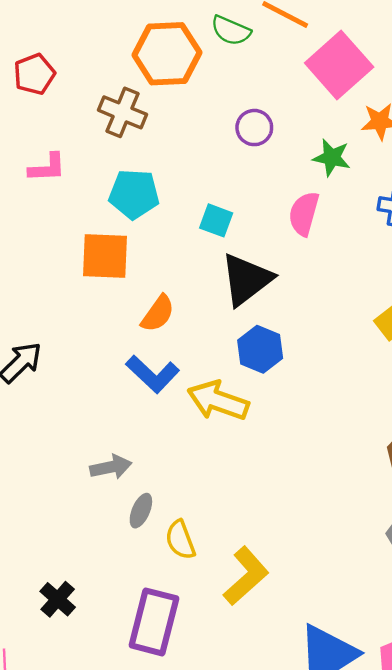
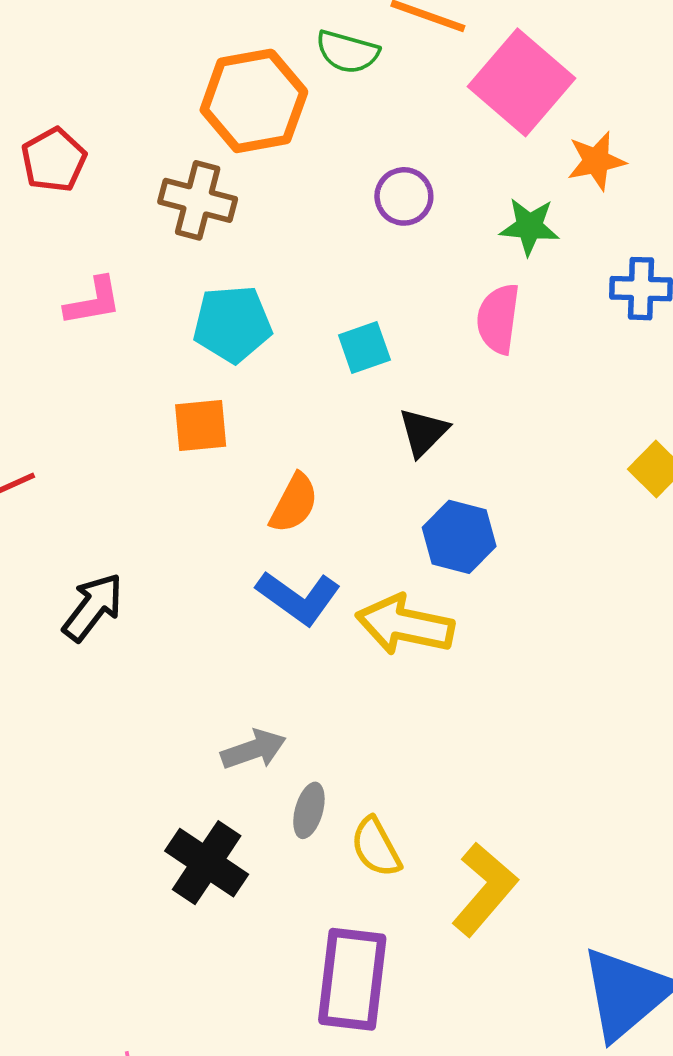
cyan square: (216, 220) -> (364, 348), turned -32
orange square: (105, 256) -> (201, 425), size x0.7
black triangle: (246, 279) -> (423, 432), size x0.6
black cross: (58, 599) -> (207, 863), moved, size x1.4

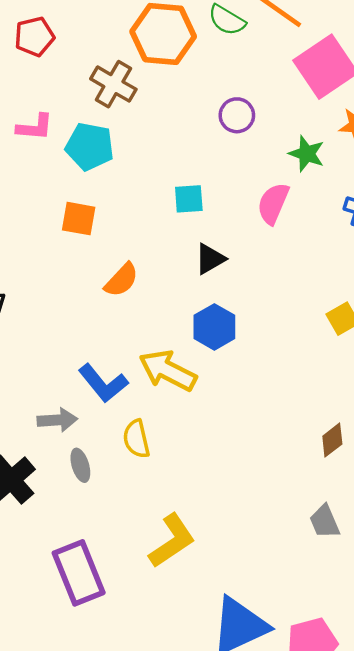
cyan pentagon: (232, 324) -> (90, 147), moved
blue L-shape: (298, 598) -> (103, 383), moved
gray ellipse: (309, 810) -> (80, 465), turned -48
yellow semicircle: (376, 847) -> (136, 439), moved
purple rectangle: (352, 979) -> (79, 573), turned -44

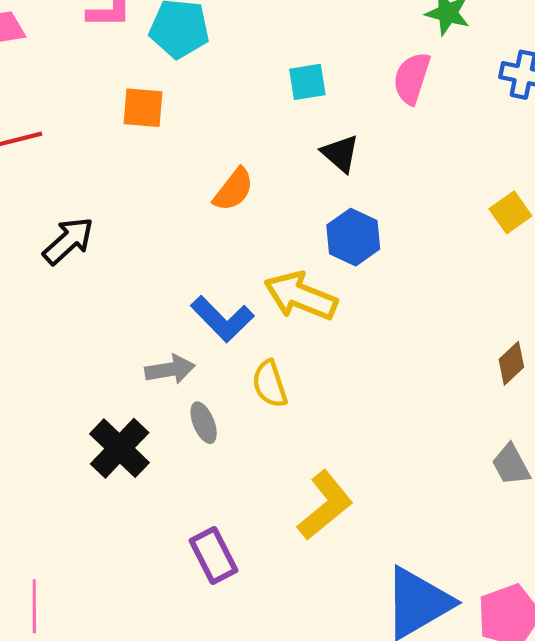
orange square: (79, 219) -> (143, 108), moved
black triangle: (210, 259) -> (340, 153), turned -44
purple rectangle: (79, 573) -> (214, 555), size x0.7

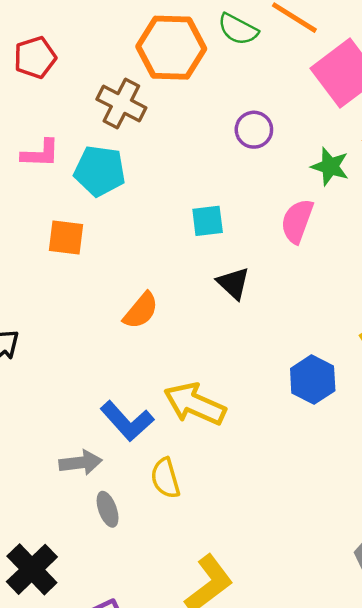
blue hexagon: (353, 237) -> (313, 380), moved
black cross: (120, 448) -> (32, 569), moved

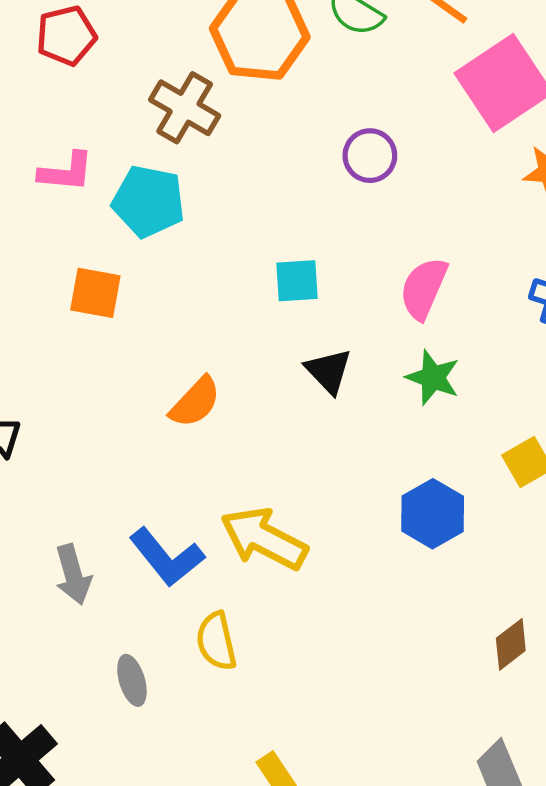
green star: (330, 166) -> (433, 377), moved
gray arrow: (81, 463) -> (73, 575), moved, turned 78

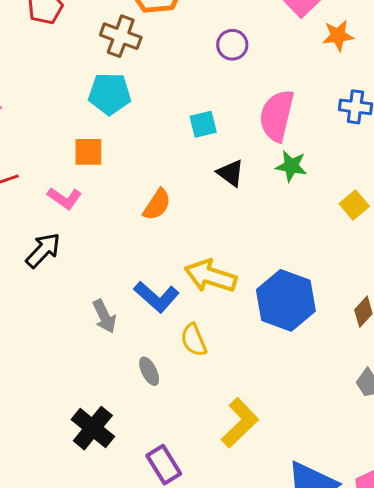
pink L-shape: (66, 172) -> (65, 198), moved, turned 40
pink semicircle: (424, 288) -> (277, 116), size x1.4
blue hexagon: (433, 514) -> (286, 300), moved, size x1.5

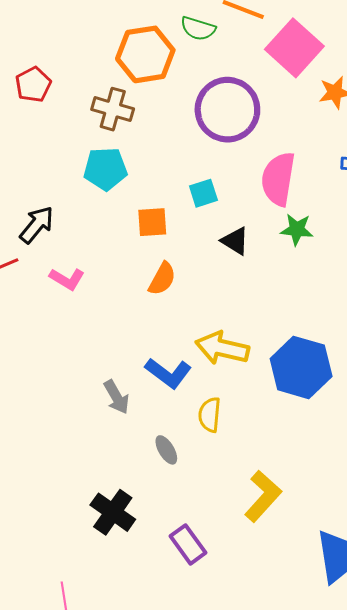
purple circle: (232, 45) -> (227, 110), size x2.0
orange square: (88, 152) -> (152, 222), moved
black arrow: (43, 250) -> (37, 225), moved
yellow semicircle: (194, 340) -> (210, 415), turned 32

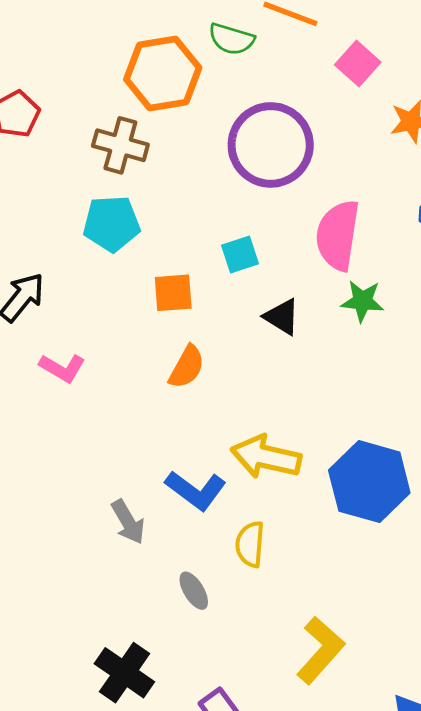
pink square: (294, 48) -> (358, 63), size x0.6

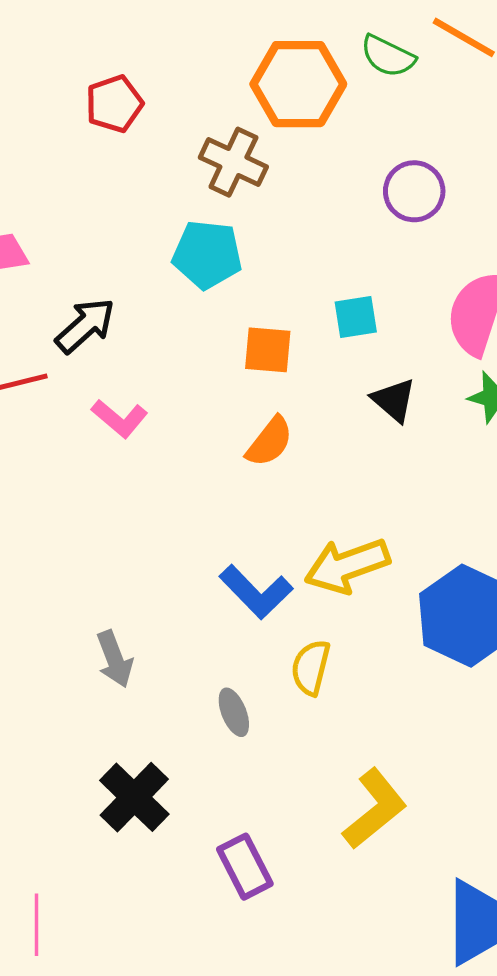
purple circle: (271, 145) -> (414, 191), size x0.6
yellow arrow: (266, 457) -> (347, 566), turned -42
gray arrow: (128, 522) -> (115, 659), moved

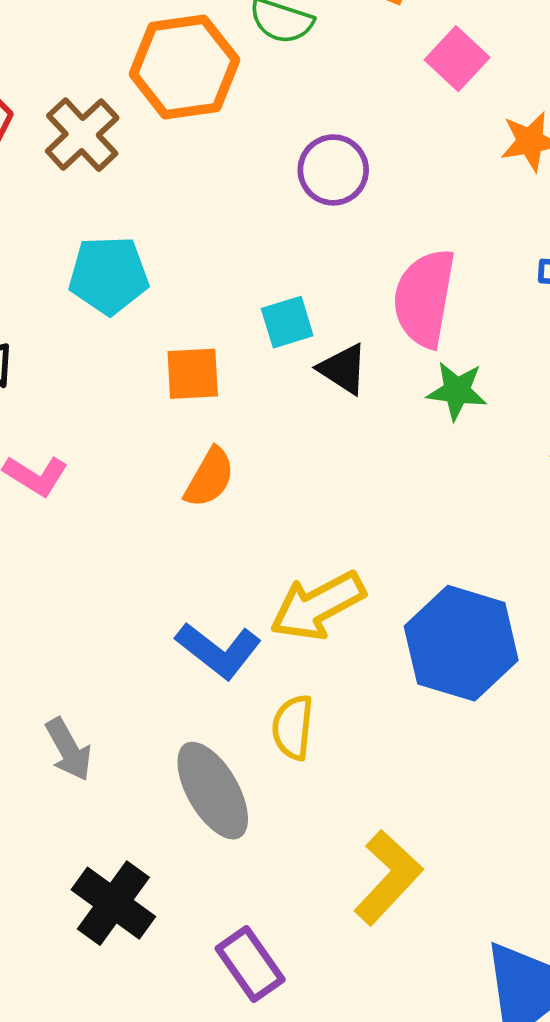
brown cross: (233, 162) -> (82, 135), moved, turned 30
black triangle: (394, 400) -> (343, 369), moved
gray ellipse: (234, 712) -> (213, 791), size x1.8

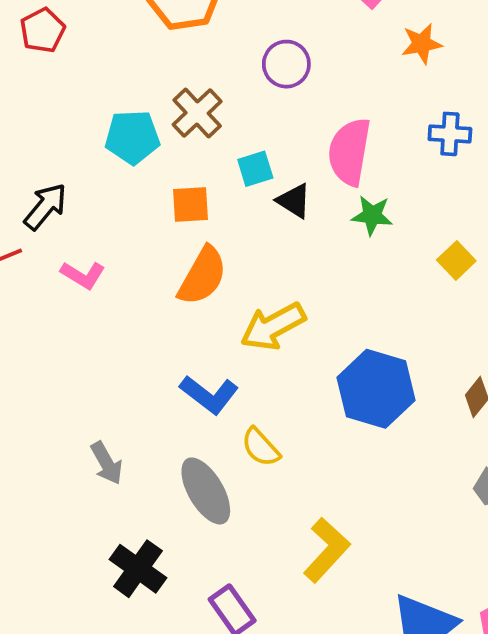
brown cross: (82, 135) -> (197, 113), moved
orange semicircle: (209, 478) -> (202, 276), size x1.4
yellow arrow: (318, 606) -> (273, 326), moved
yellow semicircle: (293, 727) -> (261, 447), turned -48

